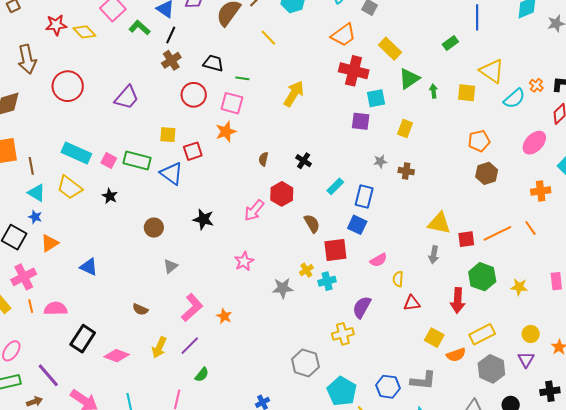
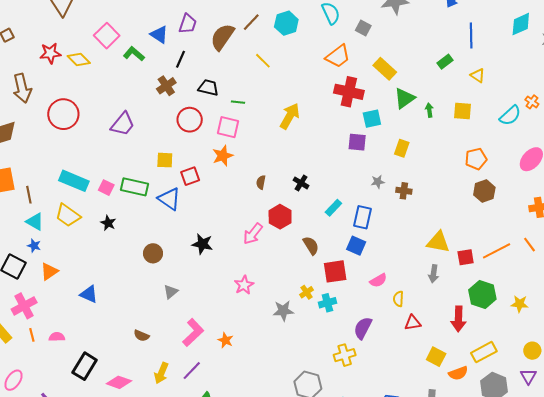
black line: (171, 35) -> (180, 59), moved
yellow triangle: (492, 71) -> (478, 75), moved, size x0.6
pink semicircle: (56, 309) -> (57, 337), size x0.7

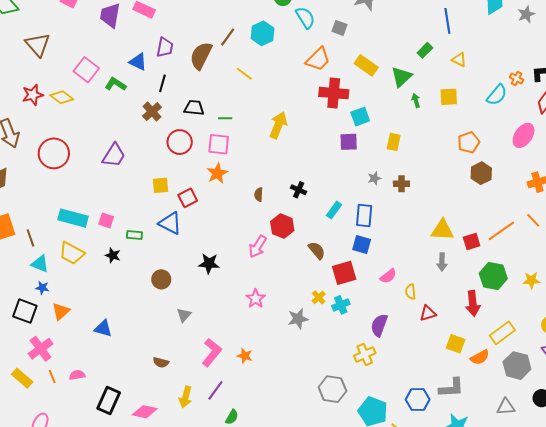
green triangle: (404, 98) -> (401, 77), moved
green rectangle: (135, 187) -> (134, 235), moved, size x0.6

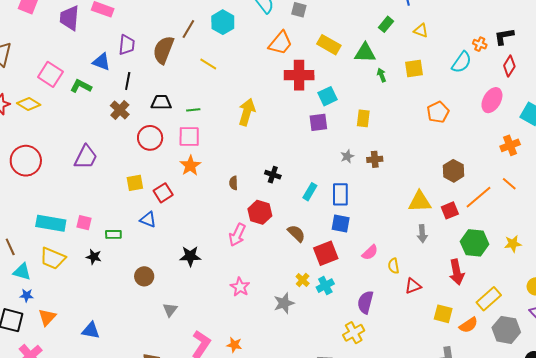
green triangle: (401, 77) -> (365, 53), turned 50
brown hexagon: (481, 173) -> (453, 171), moved
blue triangle: (170, 223) -> (148, 220), size x0.7

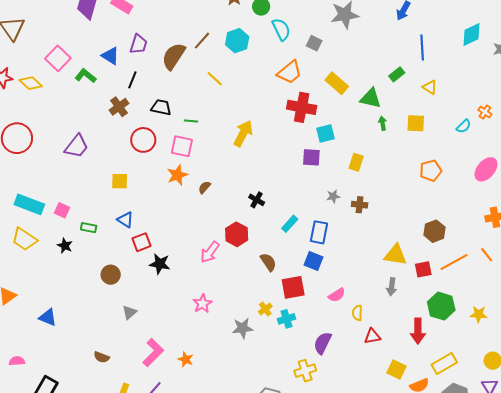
cyan semicircle: (462, 62) -> (464, 126), size x0.7
brown semicircle: (233, 183) -> (204, 187), moved, turned 32
red square: (163, 193) -> (142, 242), moved

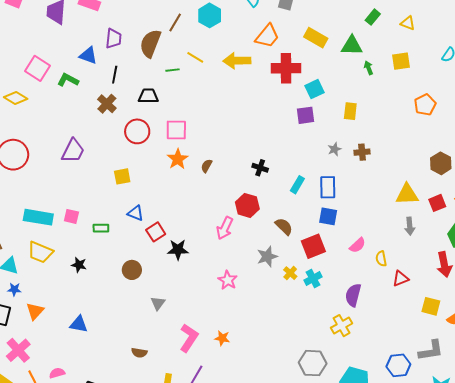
green line: (191, 121) -> (173, 70), moved
yellow arrow: (243, 133) -> (237, 61), moved, turned -108
black star: (65, 246) -> (79, 265), moved
gray star: (243, 328) -> (267, 257), moved

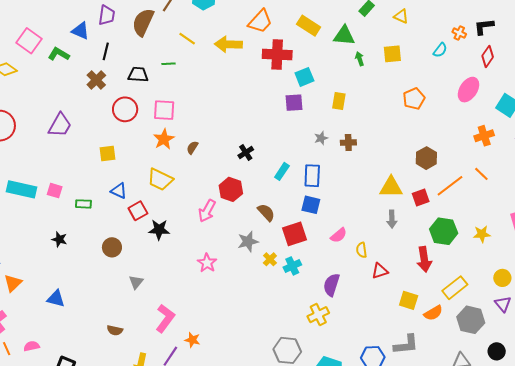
green line: (173, 70) -> (169, 64), moved
black cross: (260, 168) -> (246, 152), turned 35
yellow trapezoid: (40, 252) -> (160, 179), moved
orange star: (222, 338) -> (192, 340), moved

